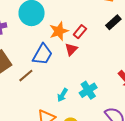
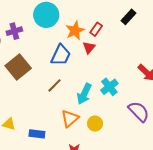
brown line: (26, 76) -> (54, 85), moved
cyan arrow: (62, 95) -> (84, 94), size x1.5

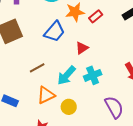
red triangle: (89, 48) -> (82, 48), moved
brown line: (54, 85) -> (37, 68), moved

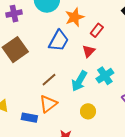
red rectangle: (96, 16) -> (97, 30), moved
orange triangle: (46, 95) -> (48, 104), moved

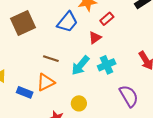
brown line: (49, 80) -> (51, 59), turned 49
yellow circle: (88, 111) -> (79, 103), moved

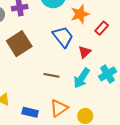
blue trapezoid: (67, 22) -> (63, 37), turned -70
red triangle: (95, 38) -> (85, 52), moved
orange triangle: (46, 82) -> (59, 108), moved

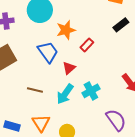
orange triangle: (59, 108) -> (41, 123), turned -30

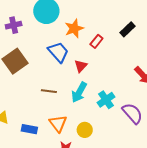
black rectangle: (121, 25) -> (127, 29), moved
cyan cross: (91, 91) -> (106, 100), moved

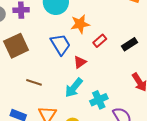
black rectangle: (127, 29) -> (130, 44), moved
brown line: (49, 91) -> (34, 82), moved

